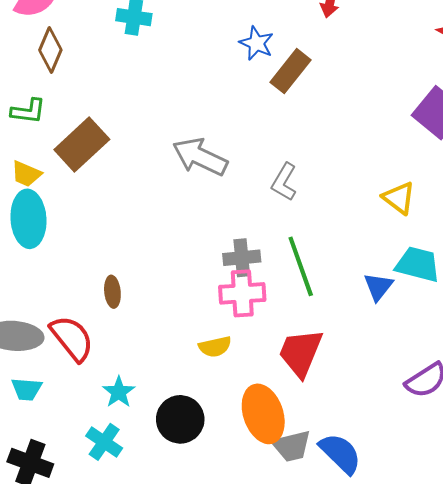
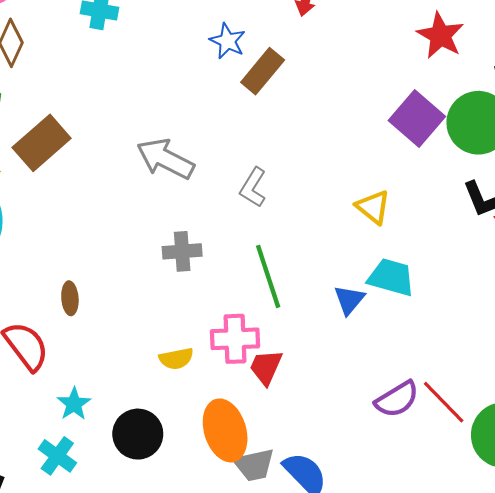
gray cross: (242, 258) -> (182, 251), moved
pink cross: (242, 293) -> (235, 339), moved
red trapezoid: (301, 353) -> (266, 367), size x0.7

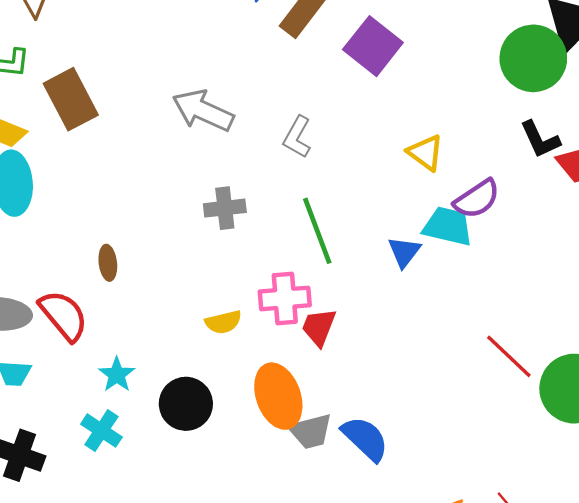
purple square: (417, 119) -> (373, 46), moved
brown rectangle: (42, 143) -> (71, 99), turned -74
purple semicircle: (397, 399) -> (477, 199), moved

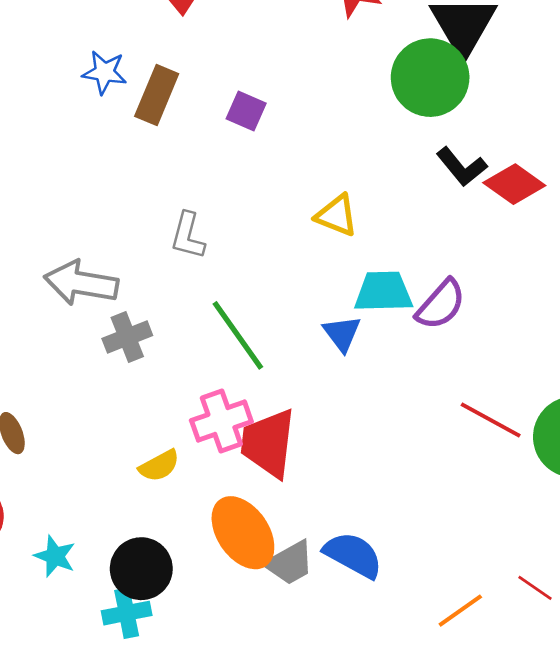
purple square: (373, 46) -> (246, 111), size x0.6
gray arrow: (203, 111) -> (81, 283), moved
purple semicircle: (477, 199) -> (441, 304), moved
red trapezoid: (319, 327) -> (268, 443), size x1.5
cyan cross: (101, 431) -> (127, 613), moved, turned -30

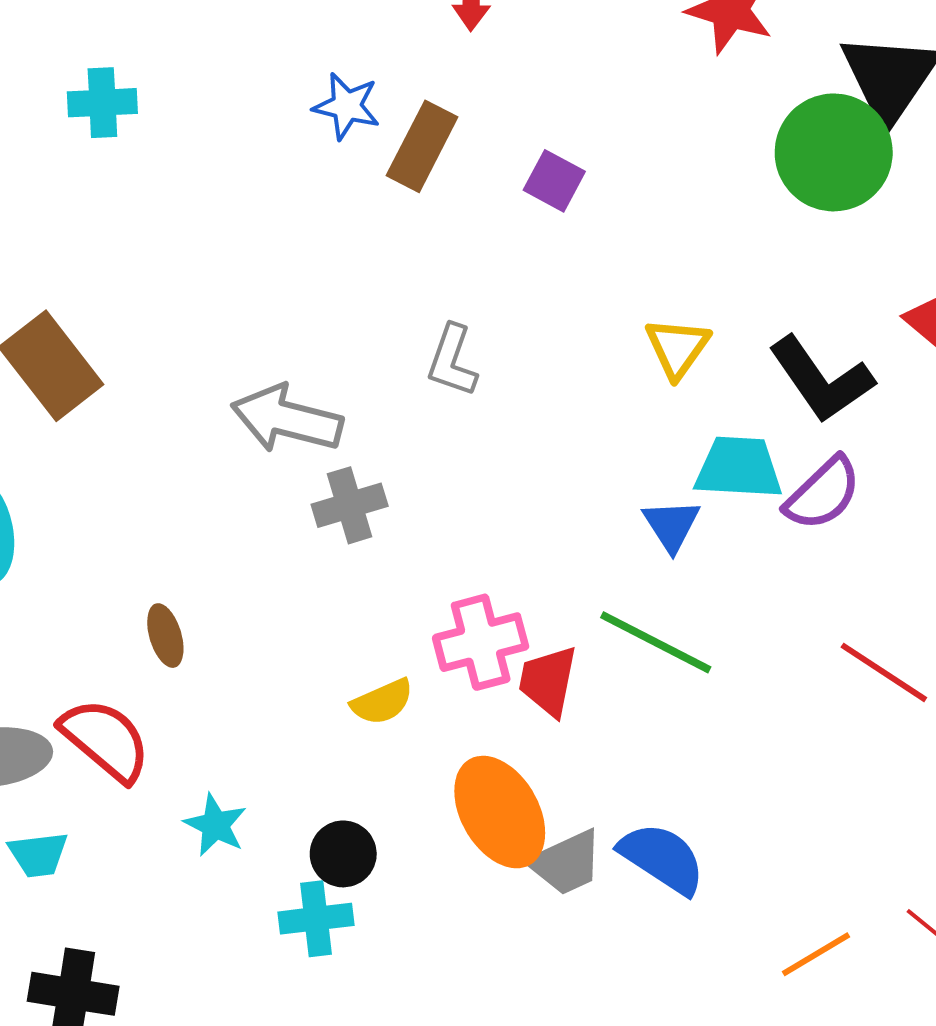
black L-shape: (462, 167) -> (821, 380), moved, size x1.4
yellow triangle: (337, 215) -> (677, 348), turned 39
green line: (238, 335) -> (656, 642), moved, turned -32
red trapezoid: (268, 443) -> (548, 681), size x0.7
black circle: (141, 569) -> (343, 854), size x0.7

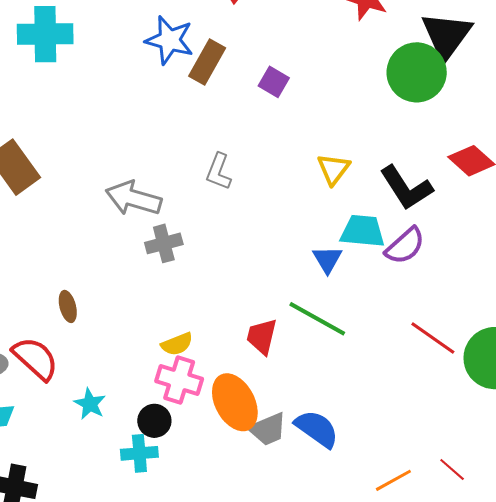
cyan cross: (102, 103) -> (45, 34), size x1.6
blue star: (347, 106) -> (169, 40), size x1.4
pink cross: (481, 642) -> (179, 380), moved, turned 30

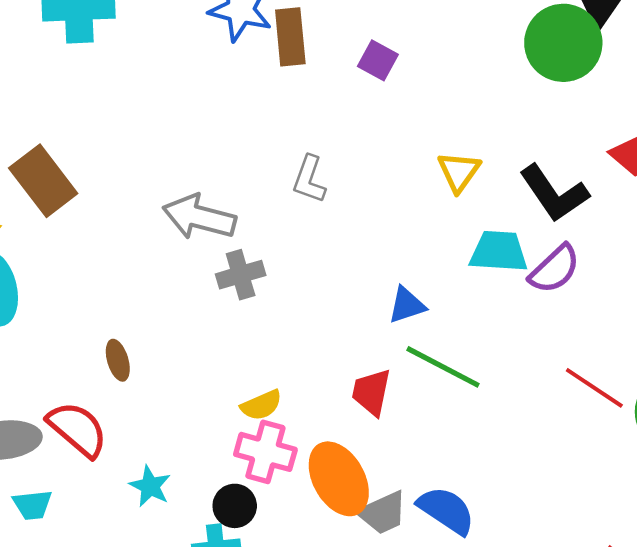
brown rectangle: (207, 62) -> (290, 37), turned -33
blue triangle: (327, 259) -> (407, 305), moved, turned 44

